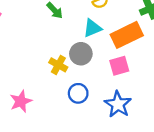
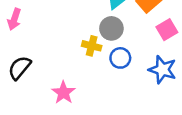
pink square: (119, 66) -> (167, 30), moved
blue circle: (78, 93) -> (120, 58), moved

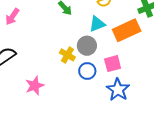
pink square: (167, 30) -> (113, 64), moved

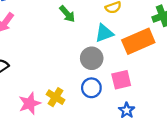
yellow cross: (67, 55) -> (56, 97), moved
blue star: (118, 90) -> (127, 110), size x0.6

